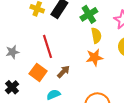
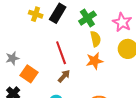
red line: (47, 46) -> (61, 53), moved
orange square: (38, 72) -> (29, 74), moved

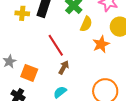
yellow semicircle: (96, 39) -> (86, 24), turned 49
orange star: (94, 61) -> (101, 44), moved

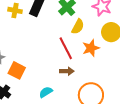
red line: (56, 45) -> (66, 48), moved
brown arrow: (64, 67) -> (67, 71), moved, turned 56

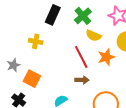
yellow cross: (15, 10) -> (36, 41), moved
yellow semicircle: (78, 27) -> (94, 36), turned 84

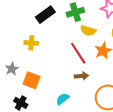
black rectangle: (53, 15) -> (45, 15), turned 36
green cross: (83, 16) -> (75, 12), turned 30

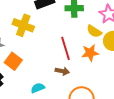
yellow semicircle: (88, 31) -> (94, 31), moved
yellow cross: (31, 43) -> (23, 25), size x1.5

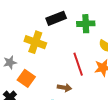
brown arrow: (62, 71) -> (64, 88), moved

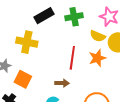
red line: (78, 64) -> (72, 58), turned 35

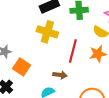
yellow cross: (27, 42) -> (47, 32), moved

